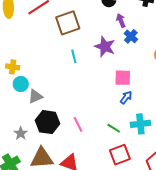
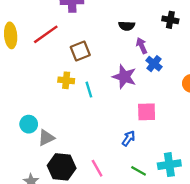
brown square: (68, 23) -> (80, 51), size x0.7
yellow cross: (13, 67) -> (66, 80), moved
blue arrow: (126, 97) -> (129, 138), moved

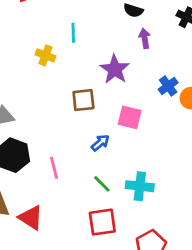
brown square: (80, 51) -> (83, 100), moved
blue cross: (154, 64) -> (168, 86), moved
cyan line: (89, 90) -> (73, 33), moved

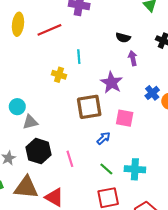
brown square: (83, 100) -> (89, 107), size x1.4

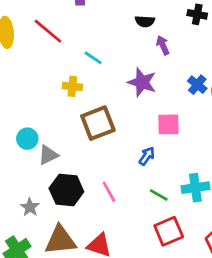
red line: (49, 30) -> (48, 31), turned 75
cyan line: (79, 57) -> (93, 58), turned -40
brown square: (89, 107) -> (98, 123), moved

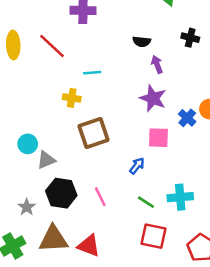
cyan line: (93, 58) -> (92, 73), turned -42
purple star: (142, 82) -> (153, 98), moved
blue cross: (197, 85) -> (187, 118), moved
red square: (169, 231) -> (153, 236), turned 32

